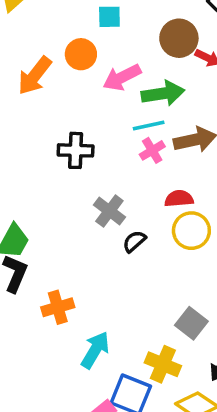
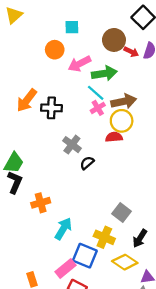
orange arrow: (35, 76) -> (27, 100), moved
cyan line: (149, 126) -> (96, 93), turned 54
yellow circle: (191, 231) -> (122, 121), moved

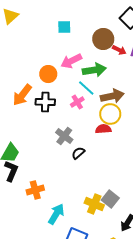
orange circle: (55, 50) -> (48, 74), moved
pink cross: (98, 108) -> (77, 102), moved
yellow cross: (104, 237) -> (94, 204), moved

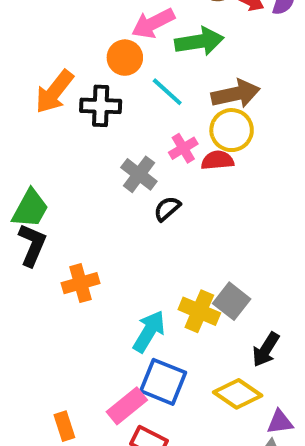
orange circle: (48, 74) -> (125, 58), moved
cyan line: (86, 88) -> (167, 92), moved
pink cross: (77, 102) -> (183, 148), moved
cyan arrow: (56, 214) -> (149, 331), moved

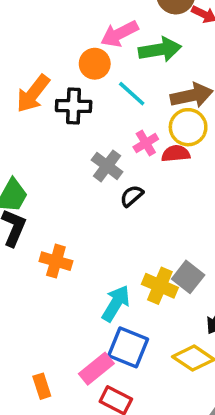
orange cross: (81, 283) -> (56, 261), turned 32

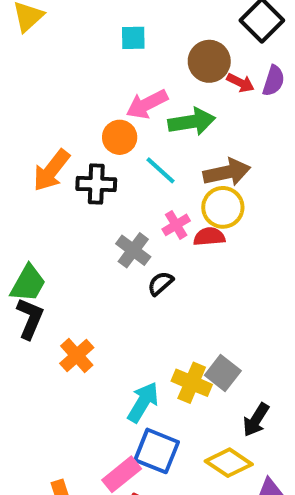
orange cross: (56, 261) -> (77, 355), turned 32

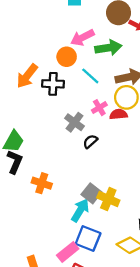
orange cross: (77, 355) -> (42, 183), turned -30
gray square: (223, 373) -> (91, 193), moved

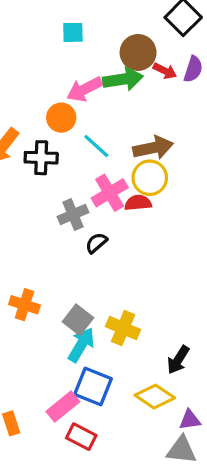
green arrow: (108, 48) -> (123, 79), moved
pink cross: (99, 108) -> (110, 193), size x1.5
gray cross: (74, 122) -> (73, 214), turned 30
gray square: (91, 193) -> (78, 320), moved

